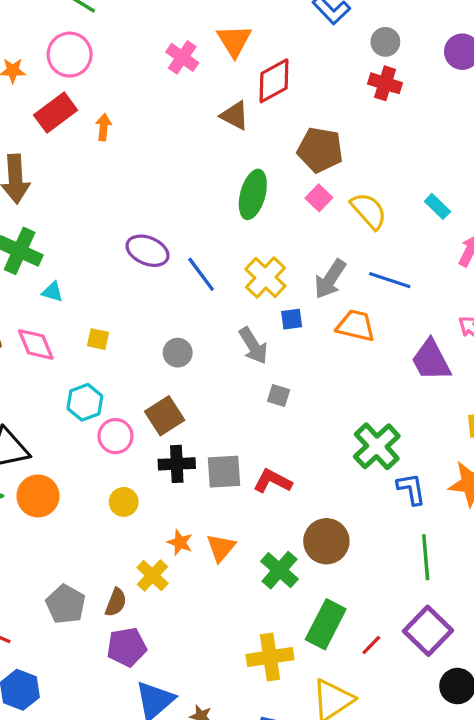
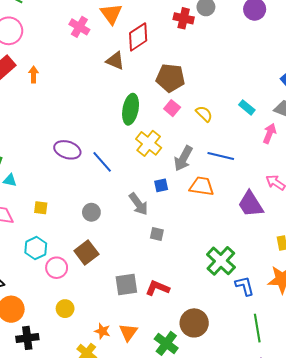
red cross: (385, 83) -> (184, 18), moved
yellow semicircle: (369, 211) -> (204, 114), size x0.7
yellow cross: (265, 277) -> (149, 143), moved
black cross: (177, 464) -> (27, 338), moved

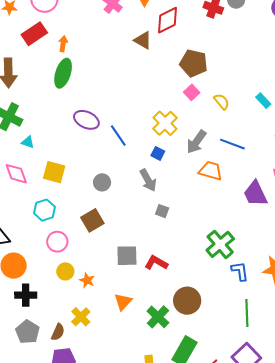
green ellipse: (131, 109) -> (63, 73), moved
blue square: (161, 185) -> (158, 153), moved, turned 32
yellow square: (41, 208) -> (54, 172), size x1.6
pink circle: (57, 268) -> (57, 242), moved
orange star: (102, 331) -> (87, 280), moved

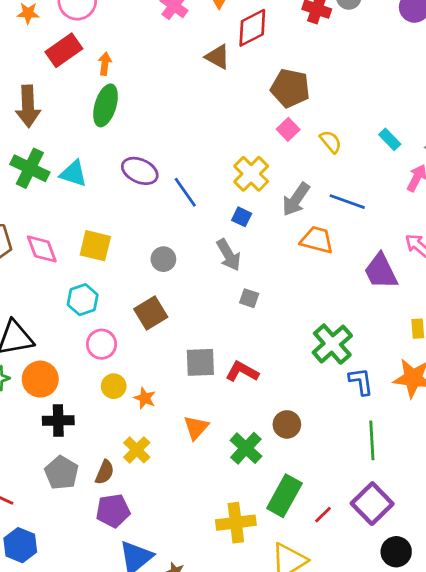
cyan triangle: (28, 142) -> (73, 174), moved, size x1.5
brown circle: (187, 301) -> (287, 424), size x0.7

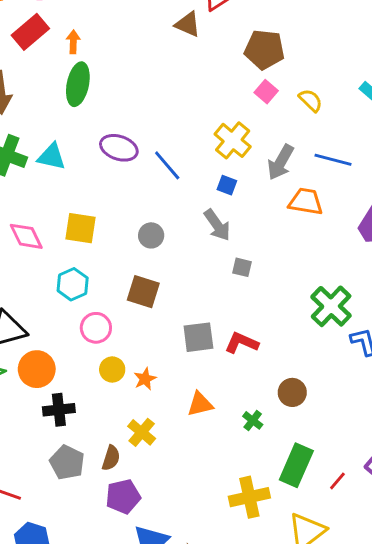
brown square: (151, 313) -> (143, 292), turned -36
orange star: (145, 398) -> (145, 379), turned 30
orange triangle: (196, 428) -> (200, 404), turned 40
green cross: (246, 448) -> (253, 420), size x0.6

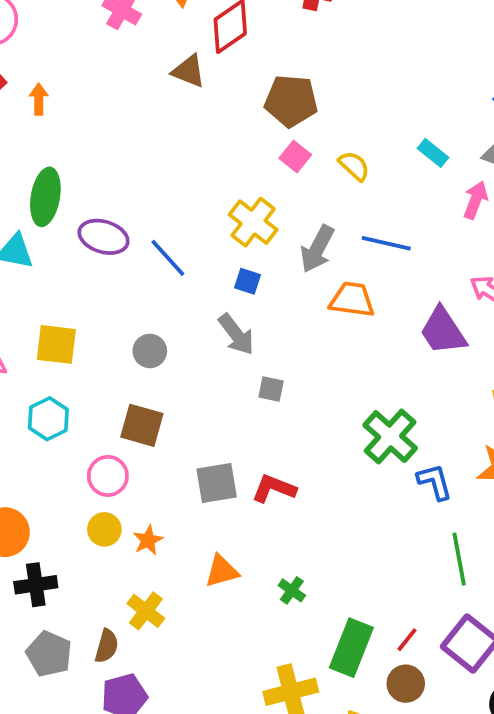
green ellipse: (78, 84) -> (45, 197), moved
pink circle: (96, 328) -> (108, 476), moved
brown circle: (292, 392) -> (406, 684), moved
red line: (337, 481) -> (407, 640), moved

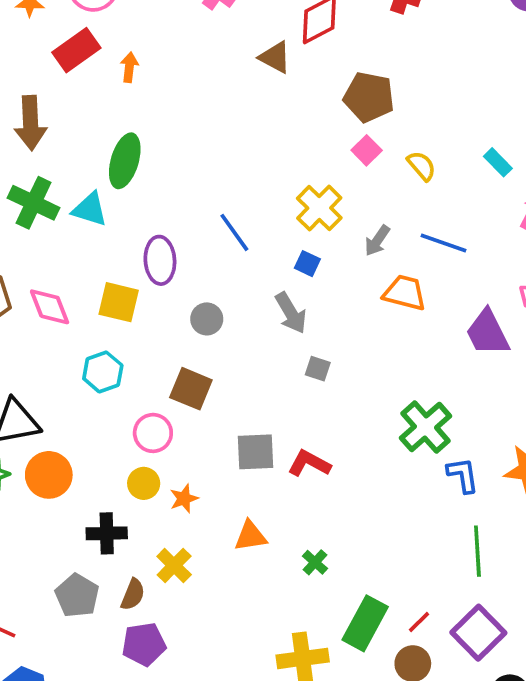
purple ellipse: (103, 237) -> (160, 260), moved, turned 63
gray arrow: (317, 249) -> (377, 241), size x0.7
black cross: (36, 585) -> (107, 533), moved

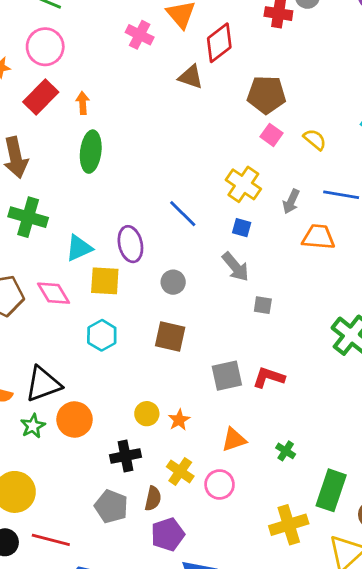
green ellipse: (125, 161) -> (91, 152), moved
cyan triangle: (90, 209) -> (79, 248), moved, turned -32
pink circle: (153, 433) -> (220, 484), moved

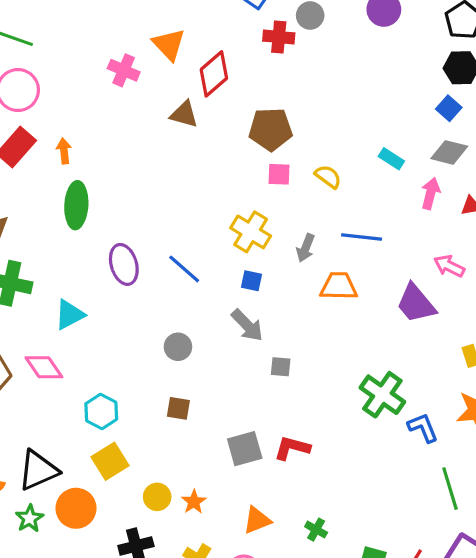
pink square: (271, 135) -> (279, 174), turned -30
purple ellipse: (130, 244) -> (124, 264), moved
yellow square: (105, 281) -> (110, 461), moved, turned -32
brown square: (170, 337) -> (178, 408), size x0.7

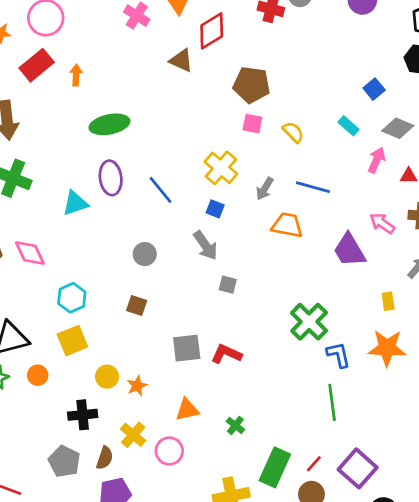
blue square: (449, 108) -> (374, 89), moved
green ellipse: (76, 205) -> (109, 124), moved, turned 66
cyan triangle: (70, 315) -> (75, 203), moved
green line: (450, 489) -> (332, 402), moved
orange circle: (76, 508) -> (38, 375), size x0.6

